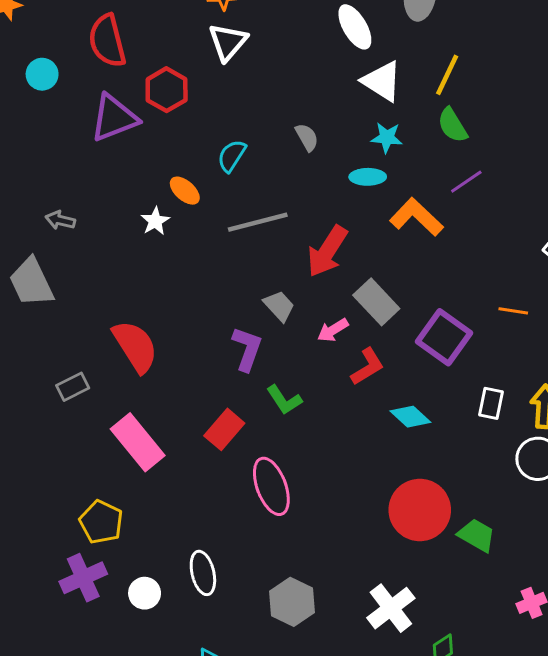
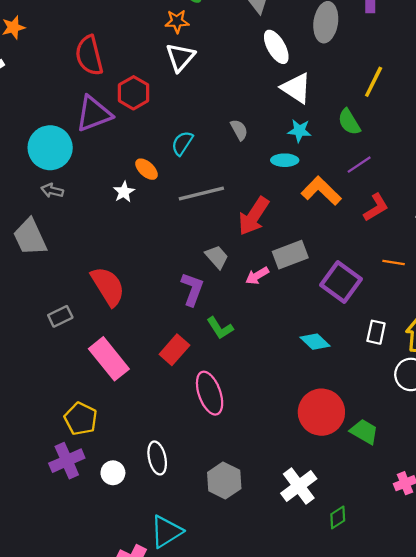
cyan circle: (42, 74) -> (50, 148), moved, size x1.8
yellow line: (447, 75) -> (374, 82), moved
gray rectangle: (376, 302) -> (290, 255), turned -68
red L-shape: (367, 367) -> (376, 207), moved

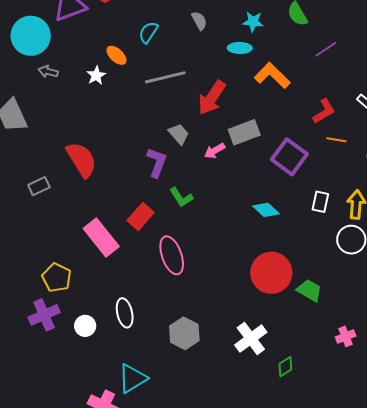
purple line: (359, 165) -> (326, 49), moved
gray arrow: (52, 191) -> (48, 72), moved
red L-shape: (376, 207) -> (324, 111), moved
pink rectangle: (109, 359) -> (101, 238), moved

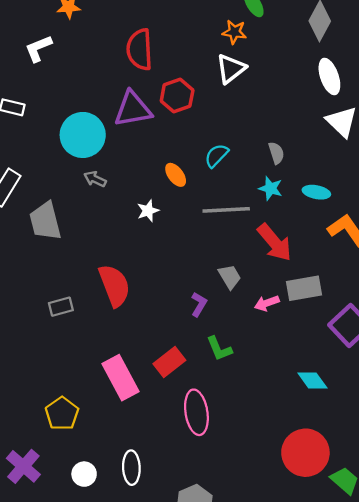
cyan star: (253, 22) -> (271, 188), moved
white star: (96, 75) -> (148, 211), moved
red arrow: (212, 98) -> (274, 242), turned -84
purple L-shape: (157, 162) -> (199, 304), size x0.7
purple cross: (44, 315) -> (23, 466), moved, turned -36

